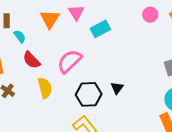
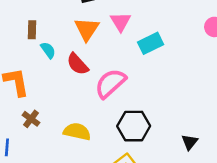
red semicircle: (31, 60) -> (78, 64), moved
yellow semicircle: (45, 88) -> (77, 132), moved, turned -65
black triangle: (117, 88) -> (190, 142), moved

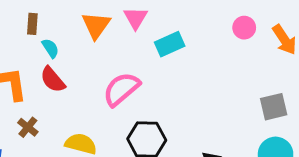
red semicircle: (78, 64) -> (53, 80), moved

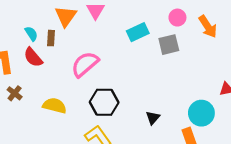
brown rectangle: (32, 24) -> (51, 38), moved
cyan rectangle: (170, 44) -> (138, 32), moved
gray square: (274, 107) -> (169, 45), moved

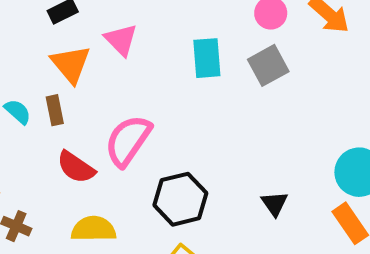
cyan rectangle: (138, 32) -> (207, 58), turned -55
red semicircle: (33, 57) -> (76, 167), moved

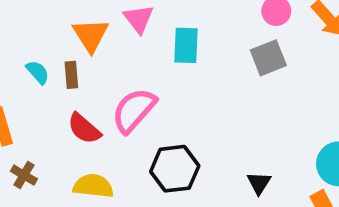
cyan rectangle: (207, 58) -> (186, 45), moved

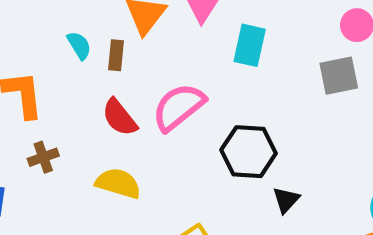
black hexagon: (175, 169) -> (249, 152), moved
brown cross: (24, 175) -> (43, 157), turned 30
black triangle: (259, 183) -> (286, 200), moved

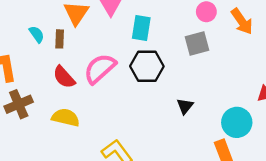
black hexagon: (249, 152) -> (147, 66), moved
brown cross: (43, 157) -> (19, 104), size x1.5
black triangle: (286, 200) -> (185, 106), moved

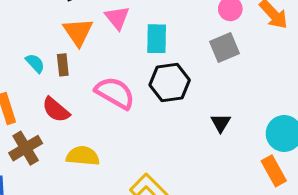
pink semicircle: (100, 69) -> (115, 93), turned 80
red semicircle: (64, 77) -> (56, 110), moved

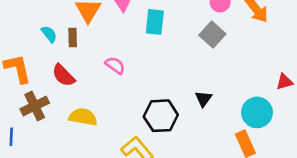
gray square: (225, 48) -> (212, 35), turned -30
black hexagon: (170, 83) -> (161, 116), moved
pink semicircle: (115, 93) -> (115, 65), size x0.6

